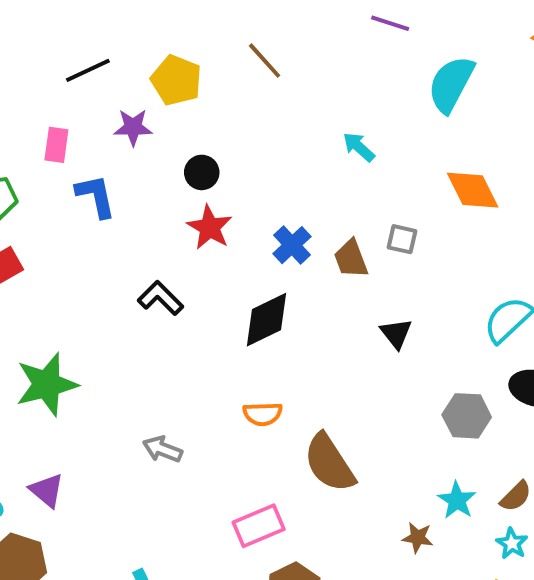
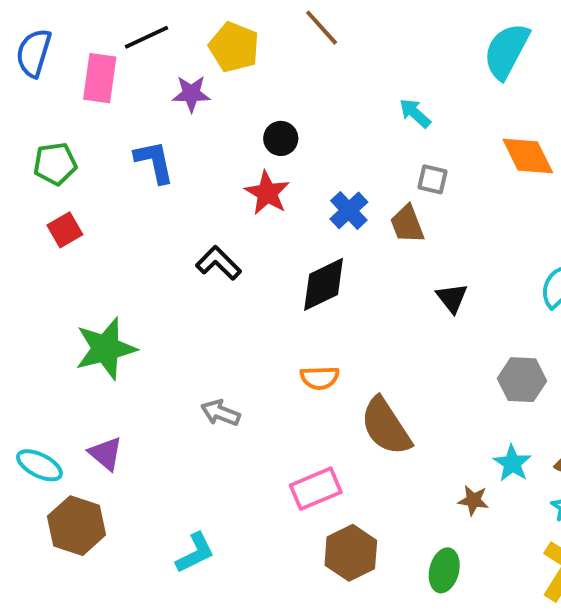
pink rectangle: (56, 145) -> (100, 78), moved, size x1.4
black circle: (202, 172) -> (281, 138), moved
gray square: (402, 239) -> (433, 179), moved

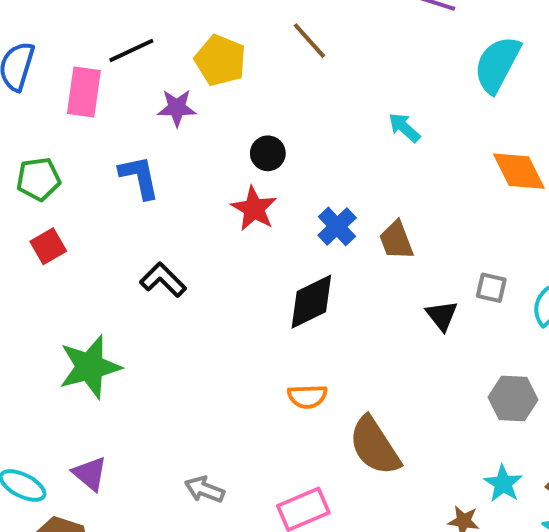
gray square: (433, 179) -> (491, 288), moved
black L-shape: (218, 263) -> (163, 280), moved
gray arrow: (220, 413) -> (205, 489), moved

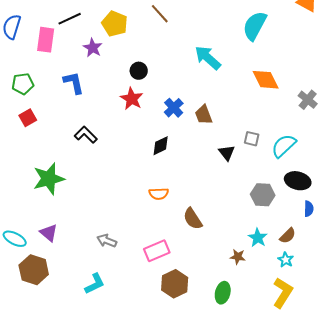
purple star: (177, 108) -> (93, 48), turned 30
cyan arrow: (404, 128) -> (208, 58), size x1.6
black diamond: (311, 302) -> (161, 146), size x0.7
brown semicircle: (375, 446) -> (193, 219), size x0.7

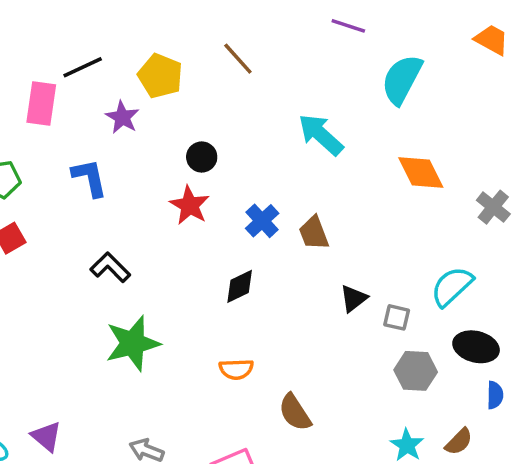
gray square: (252, 139) -> (397, 317), moved
black triangle: (227, 153) -> (354, 298), turned 30
green star: (49, 179) -> (133, 343), moved

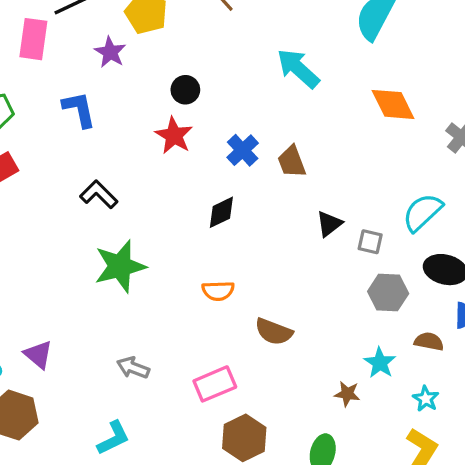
brown semicircle: (295, 412) -> (274, 332), turned -36
brown semicircle: (459, 442) -> (429, 341), moved, turned -124

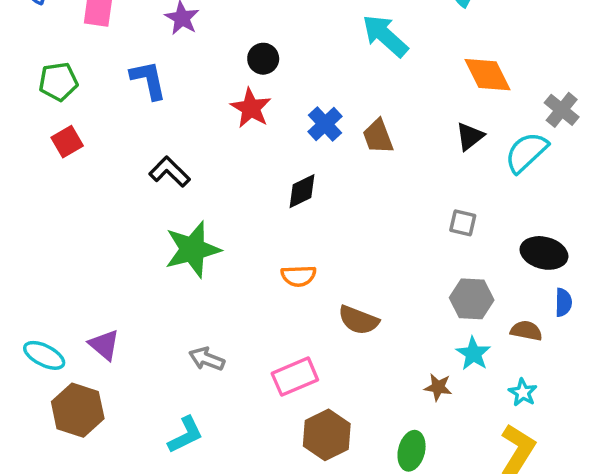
cyan semicircle: (422, 212) -> (526, 152), moved
black triangle: (329, 224) -> (470, 136), moved
gray hexagon: (388, 292) -> (472, 299), moved

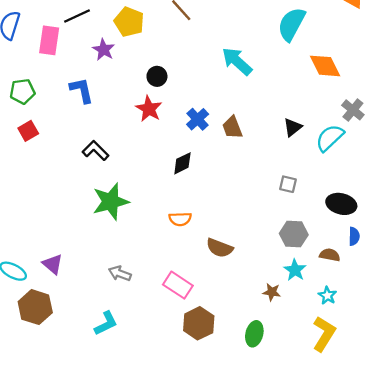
orange diamond: (487, 75) -> (325, 66), moved
pink rectangle: (295, 377) -> (178, 285), turned 56

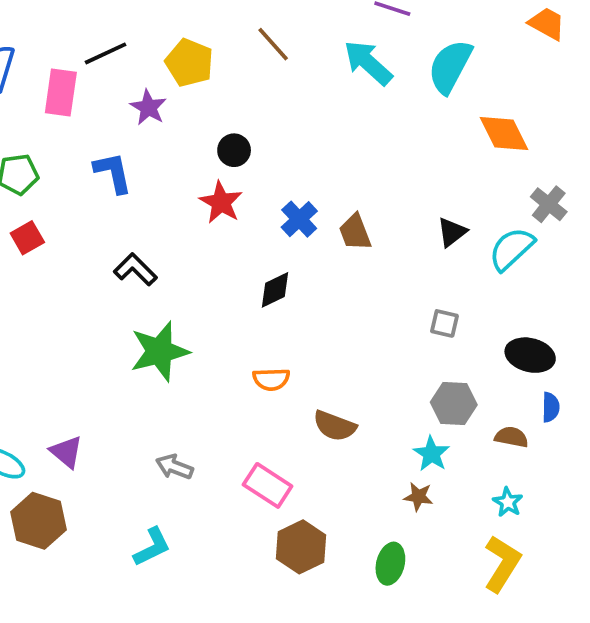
cyan arrow: (237, 61) -> (368, 63), moved
cyan star: (295, 270) -> (431, 454), moved

